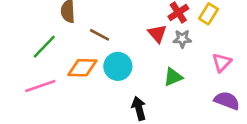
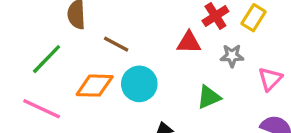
red triangle: (157, 34) -> (189, 42), turned -48
gray star: (182, 39) -> (232, 56), moved
pink line: (40, 86) -> (42, 109), turned 44

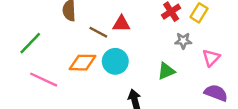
red triangle: (189, 42) -> (121, 24), moved
green line: (47, 59) -> (30, 43), moved

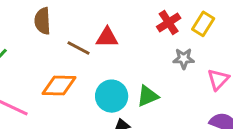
cyan circle: (115, 61) -> (112, 96), moved
green triangle: (166, 71) -> (148, 96), moved

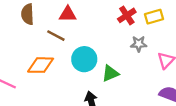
yellow rectangle: (203, 24) -> (154, 17), turned 42
red triangle: (107, 37) -> (68, 14), moved
cyan circle: (112, 96) -> (84, 59), moved

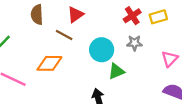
red triangle: (68, 14) -> (76, 15), turned -36
gray star: (139, 44) -> (134, 43), moved
cyan circle: (84, 59) -> (102, 50), moved

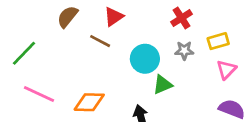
brown semicircle: (37, 15) -> (67, 17), turned 42
yellow rectangle: (158, 17) -> (218, 41), moved
orange diamond: (49, 63) -> (89, 102), moved

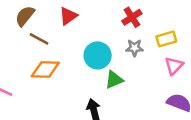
brown line: (100, 41) -> (39, 39), moved
orange diamond: (89, 102) -> (45, 69), moved

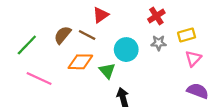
brown semicircle: (25, 16) -> (63, 35), moved
brown line: (39, 39) -> (87, 35), moved
green triangle: (114, 80) -> (107, 71), moved, turned -48

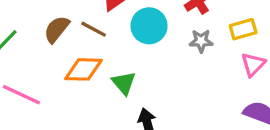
cyan circle: (126, 50) -> (149, 26), moved

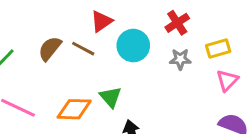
orange diamond: (84, 69) -> (74, 109), moved

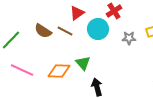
red cross: (177, 23) -> (114, 11), moved
brown semicircle: (50, 49) -> (43, 31), turned -96

